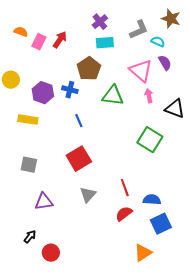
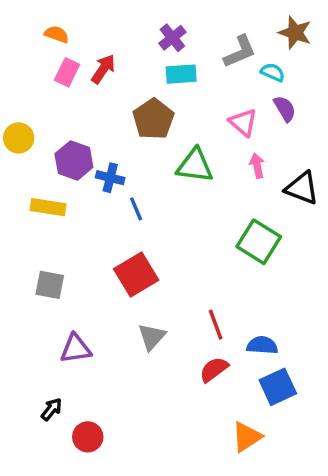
orange semicircle: (21, 32) -> (57, 34), moved
pink triangle: (141, 71) -> (243, 122), size x0.7
blue cross: (70, 90) -> (110, 178), moved

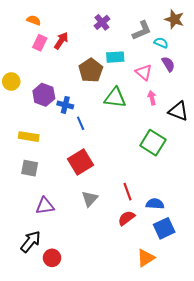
cyan rectangle: (181, 74) -> (115, 57), moved
yellow rectangle: (48, 207) -> (29, 137), moved
black arrow: (51, 409) -> (31, 242), size x1.6

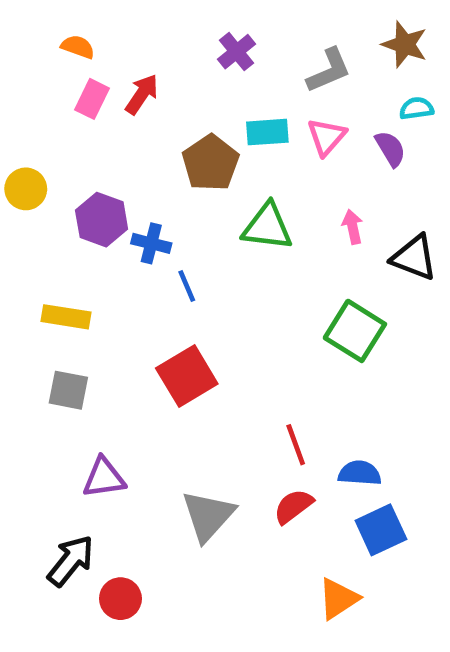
cyan semicircle: (161, 43) -> (416, 108), moved, turned -32
pink triangle: (144, 72) -> (327, 137), moved, turned 30
gray triangle: (90, 199) -> (208, 516), moved, size x1.4

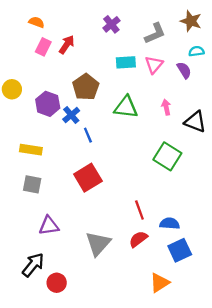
brown pentagon: (210, 163) -> (86, 87), moved
blue cross: (151, 243) -> (71, 115), turned 36

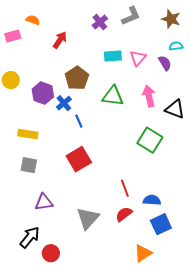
gray L-shape: (155, 33) -> (131, 16), moved
pink rectangle: (43, 47) -> (13, 36), moved, turned 49
pink arrow: (166, 107) -> (149, 96), size x1.5

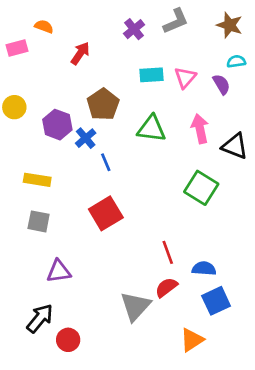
gray triangle: (88, 218) -> (135, 306), moved

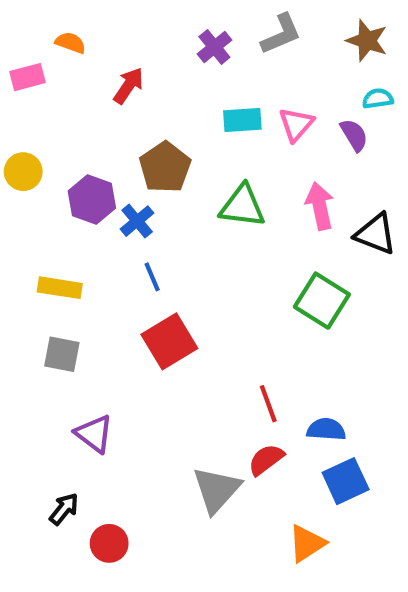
blue line: (106, 162) -> (152, 277), moved
purple triangle: (59, 271) -> (94, 434), turned 45
black arrow: (40, 318) -> (64, 509), size x0.7

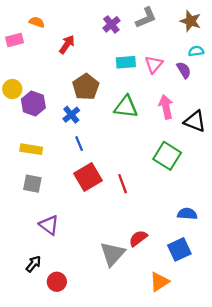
purple hexagon: (92, 200) -> (33, 103), moved
red line: (268, 404) -> (123, 184), moved
blue semicircle: (326, 429) -> (187, 214), moved

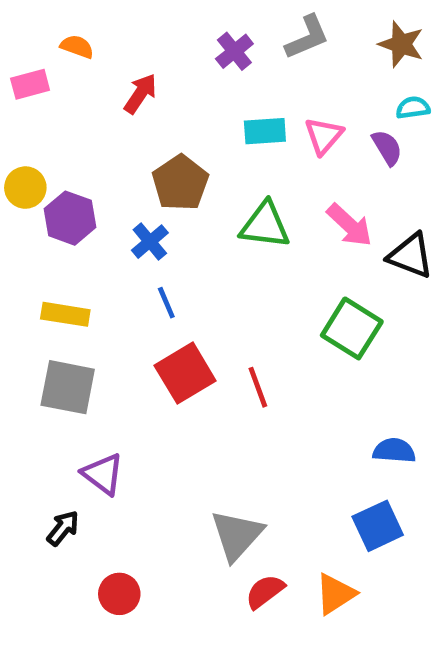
pink arrow: (166, 107) -> (350, 225), turned 145
gray square: (32, 184) -> (68, 387), size x1.4
red semicircle: (138, 238) -> (265, 592), moved
black arrow: (33, 264) -> (63, 528), moved

